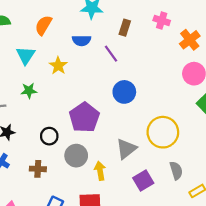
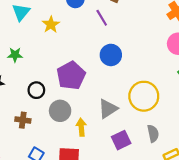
green star: (29, 91) -> (15, 55), moved

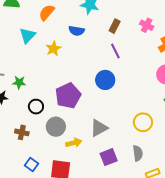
purple line: (102, 18) -> (115, 51), moved
green star: (15, 55) -> (19, 82), moved
yellow circle: (144, 96) -> (143, 122), moved, size x0.7
yellow arrow: (81, 127) -> (74, 143), turned 77

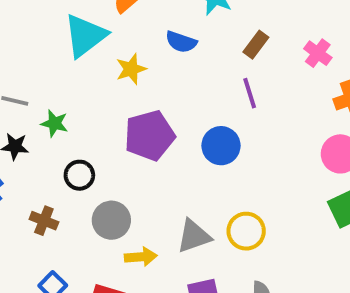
cyan triangle: (27, 35) -> (85, 36), size x1.4
purple pentagon: (68, 96) -> (149, 136), moved
yellow circle: (143, 122) -> (246, 231), moved

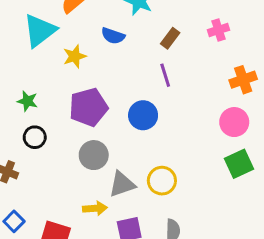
pink cross: (318, 53) -> (218, 30), moved, turned 36
green star: (54, 123) -> (27, 101), moved
gray circle: (111, 220) -> (94, 155), moved
yellow arrow: (141, 257) -> (95, 208), moved

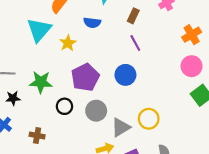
green star: (27, 101) -> (41, 82), size x1.5
black circle: (35, 137) -> (64, 106), moved

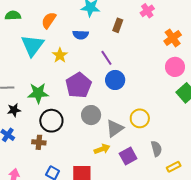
purple line: (135, 43) -> (106, 58), moved
black circle: (64, 106) -> (51, 121), moved, size x1.5

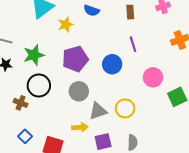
brown rectangle: (118, 25) -> (130, 12), turned -40
purple line: (106, 58) -> (133, 44), moved
pink circle: (175, 67) -> (153, 77), moved
green star: (38, 93) -> (34, 55), turned -30

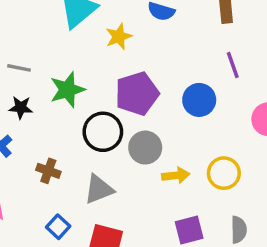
black circle: (39, 85) -> (103, 132), moved
gray triangle: (98, 111) -> (99, 189), moved
yellow arrow: (80, 127) -> (176, 175), moved

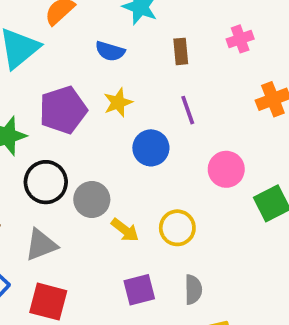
yellow star: (119, 37) -> (118, 103), moved
purple pentagon: (137, 94) -> (63, 110), moved
yellow arrow: (176, 175) -> (125, 230), turned 44

